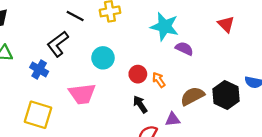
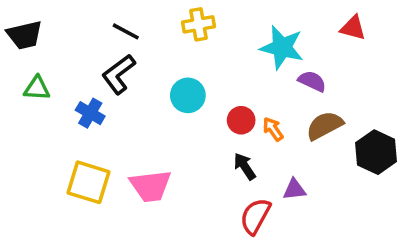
black line: (75, 16) -> (126, 31), moved
red triangle: (226, 24) -> (353, 28), moved, turned -30
pink trapezoid: (82, 94) -> (151, 186), moved
brown semicircle: (192, 96) -> (325, 126), moved

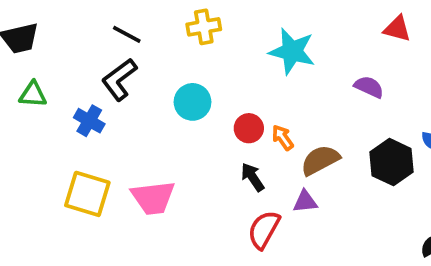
red triangle: (353, 28) -> (397, 29), moved
purple semicircle: (312, 81) -> (369, 87), moved
brown semicircle: (325, 126) -> (320, 160), moved

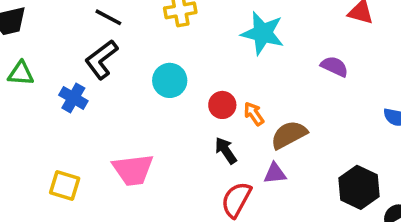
black hexagon: (392, 162) -> (359, 187), moved
yellow square: (87, 194) -> (65, 186), moved, size x0.7

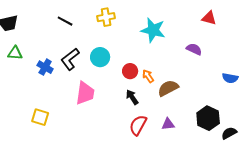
black L-shape: (101, 59) -> (70, 59), moved
pink trapezoid: (133, 170) -> (85, 93), moved, turned -75
purple triangle: (275, 173) -> (168, 124), moved

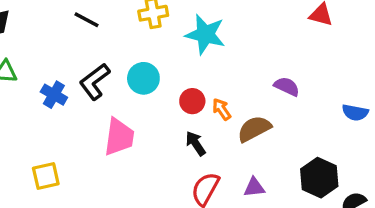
cyan star: (153, 30) -> (205, 34), moved
purple semicircle: (194, 49) -> (287, 86), moved
yellow square: (40, 117) -> (46, 176), turned -30

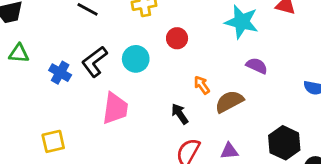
cyan star: (205, 34) -> (242, 22), moved
red circle: (192, 101) -> (177, 38), moved

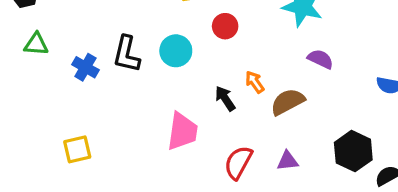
black L-shape: (94, 62) -> (127, 54), turned -40
pink trapezoid: (115, 108) -> (182, 131), moved
black arrow: (180, 114) -> (225, 98), moved

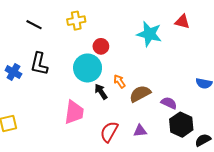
cyan circle: (176, 51) -> (88, 68), moved, size x1.4
purple semicircle: (320, 59) -> (169, 103), moved

